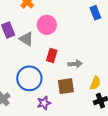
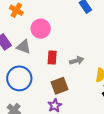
blue circle: (29, 78) -> (19, 78), moved
brown square: (66, 86) -> (59, 86), moved

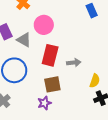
red rectangle: (52, 57) -> (50, 55), size x1.5

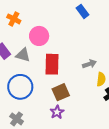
gray arrow: (74, 63) -> (89, 64), moved

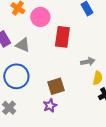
pink circle: (39, 36) -> (40, 17), moved
red rectangle: (52, 64) -> (62, 37), moved

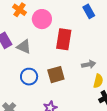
blue circle: (16, 76) -> (29, 77), moved, size x0.7
brown square: (56, 86) -> (56, 75), moved

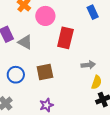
brown square: (56, 75) -> (45, 72), moved
blue circle: (29, 77) -> (16, 75), moved

